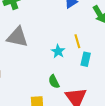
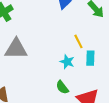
cyan star: (58, 51) -> (67, 62), moved

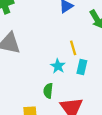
green semicircle: (62, 87) -> (48, 91), turned 32

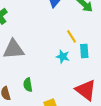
green semicircle: (48, 91) -> (28, 85), moved

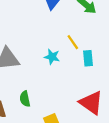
cyan star: (63, 57) -> (52, 57), moved

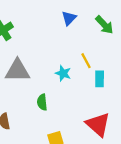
green semicircle: (25, 99) -> (42, 102), moved

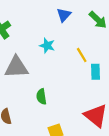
cyan star: (63, 73) -> (47, 45), moved

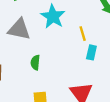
cyan star: (47, 45) -> (53, 17), size x1.6

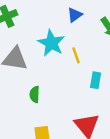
yellow line: (83, 34) -> (76, 55), moved

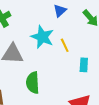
green semicircle: (35, 94) -> (33, 83), size x1.5

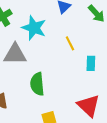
cyan star: (42, 37) -> (34, 28), moved

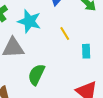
green semicircle: (37, 84) -> (36, 75), turned 35

